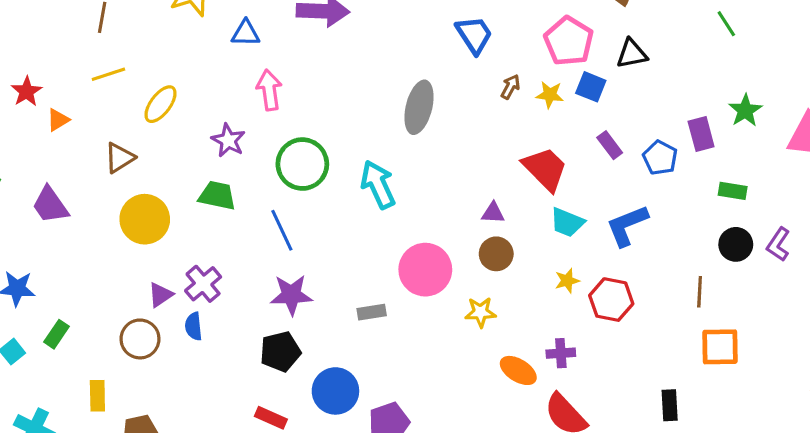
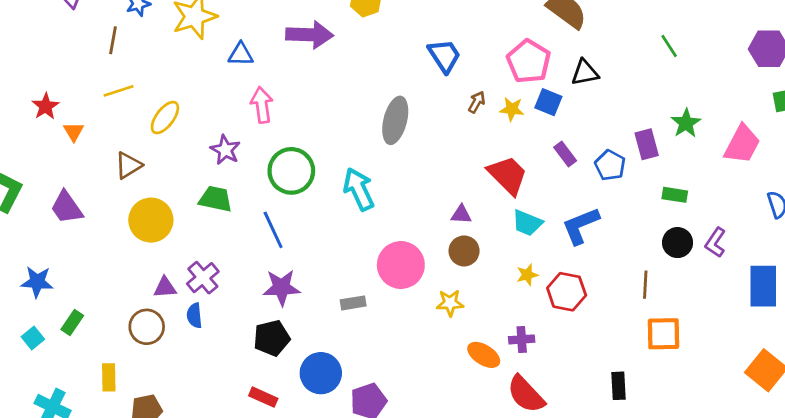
orange triangle: (58, 120) -> (74, 132), turned -30
purple triangle: (160, 295) -> (165, 287), turned 30

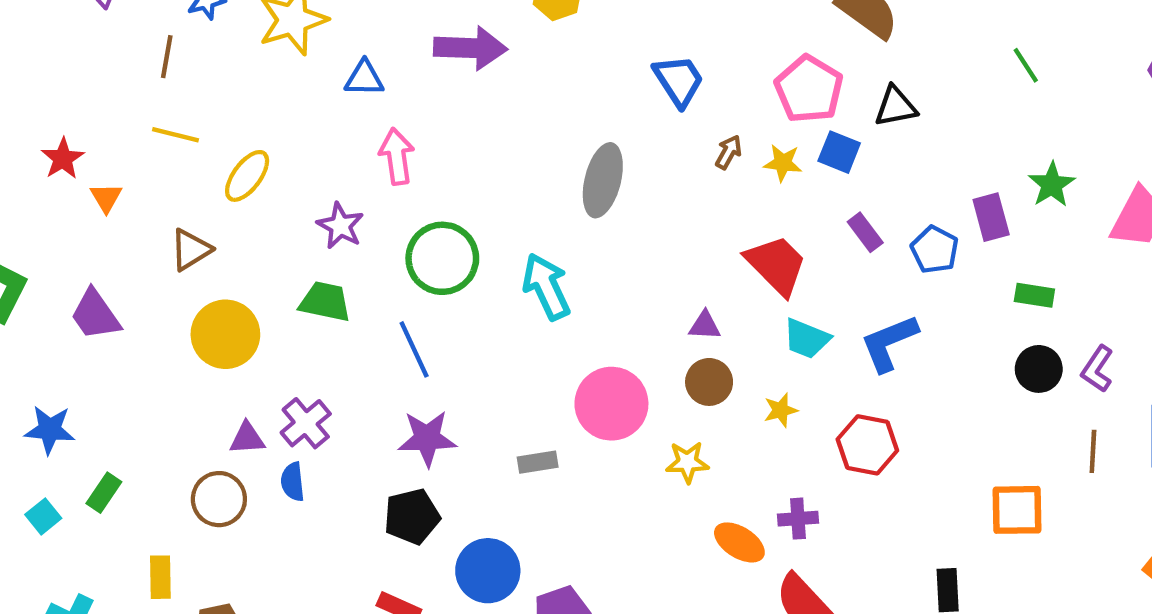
yellow line: (119, 91) -> (176, 135), turned 32
yellow star: (527, 275) -> (781, 410), moved
brown line: (645, 285) -> (1093, 451), moved

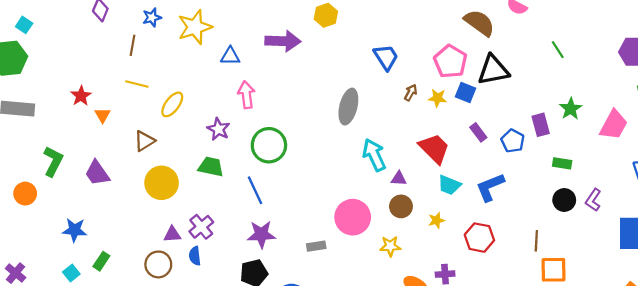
black triangle: (896, 107) -> (493, 70), size x1.5
cyan arrow: (546, 287) -> (374, 155), moved
brown line: (1093, 451) -> (536, 241), moved

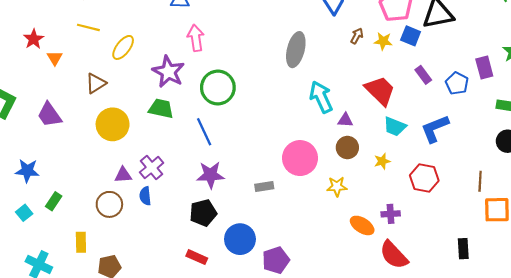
purple star: (218, 129) -> (168, 72), size x1.4

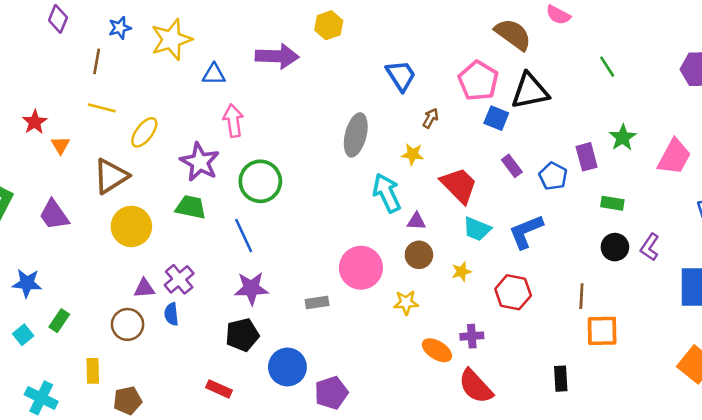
yellow star: (383, 41) -> (412, 154), moved
brown triangle: (96, 83) -> (111, 176), size x1.4
red rectangle: (197, 257) -> (219, 389), moved

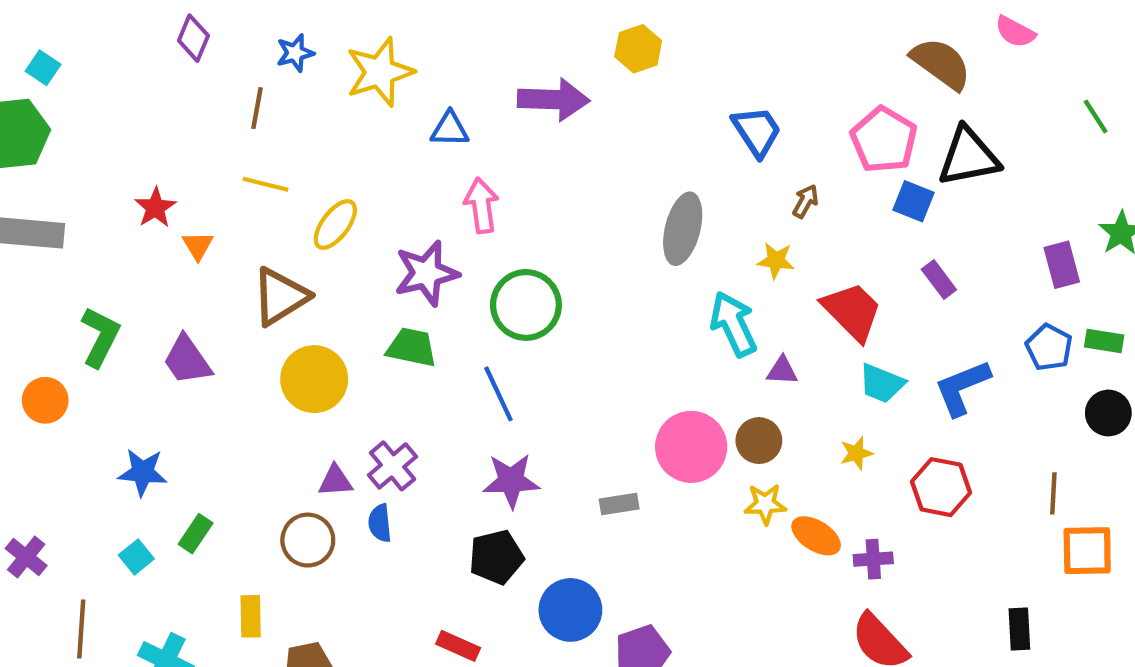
purple star: (200, 162) -> (426, 273), turned 30
blue pentagon: (553, 176) -> (1049, 347), moved
brown circle: (419, 255) -> (759, 441), moved
orange ellipse: (437, 350) -> (816, 536), moved

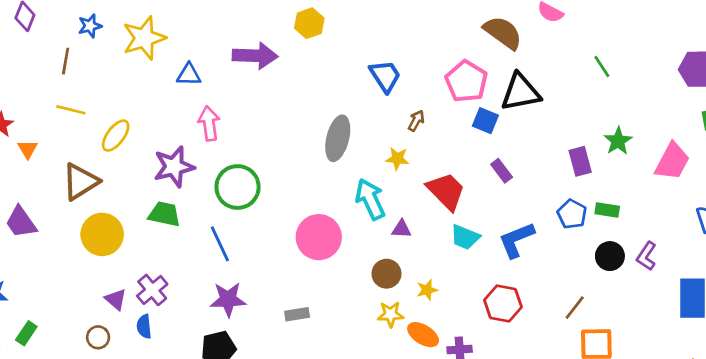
pink circle: (691, 447) -> (319, 237), moved
yellow star: (856, 453) -> (427, 290), moved
purple triangle: (335, 481) -> (116, 299), turned 45
brown line: (1053, 493) -> (575, 308), turned 35
brown circle: (308, 540) -> (98, 337), size x0.7

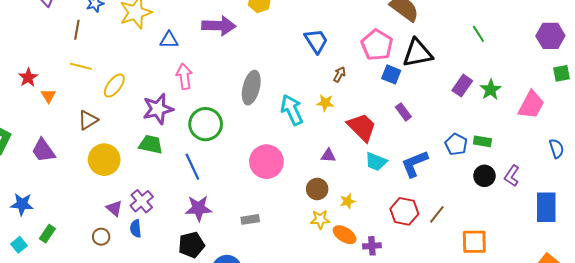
gray ellipse: (338, 138) -> (251, 88), moved
purple rectangle: (580, 161) -> (462, 86), moved, turned 50
brown triangle: (80, 182) -> (88, 120), size x0.7
cyan arrow: (370, 199) -> (292, 110), moved
brown line: (575, 308) -> (437, 214), moved

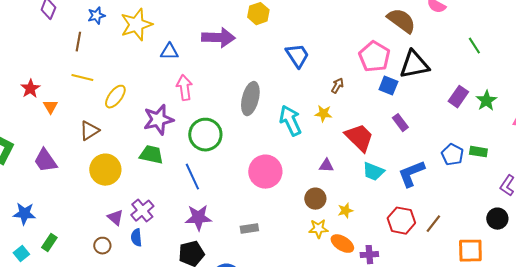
blue trapezoid: (316, 41) -> (297, 56), moved
black circle: (484, 176) -> (497, 219), moved

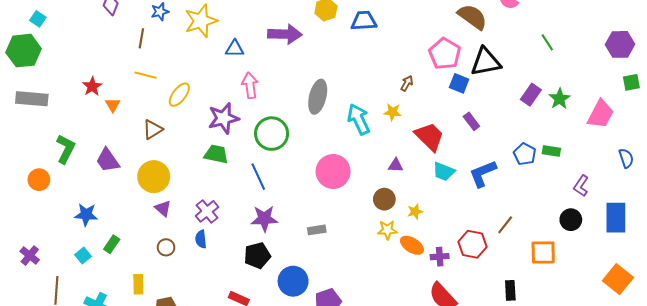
blue trapezoid: (297, 56) -> (364, 21), moved, turned -60
yellow circle: (105, 170) -> (154, 177), moved
purple triangle: (115, 218) -> (163, 208), moved
red hexagon: (401, 221) -> (472, 244), moved

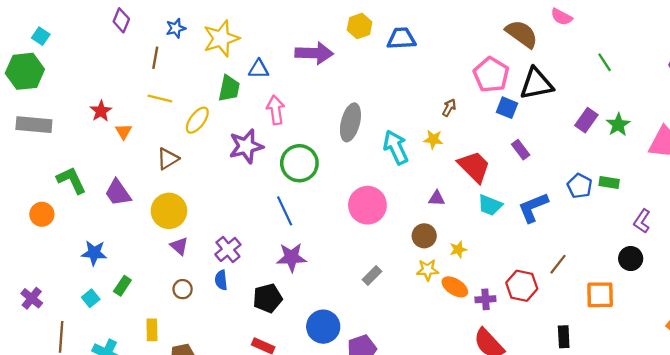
green L-shape: (66, 149) -> (71, 180), turned -52
green trapezoid: (216, 154) -> (229, 88), moved, turned 90
gray rectangle: (317, 230) -> (372, 276), moved, turned -36
black pentagon: (257, 256) -> (268, 298), moved

